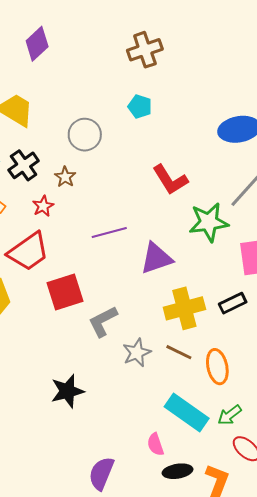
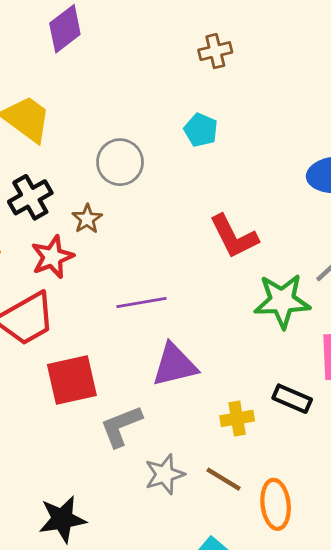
brown cross: (145, 50) -> (215, 51), size x0.7
red star: (43, 206) -> (52, 257), size x1.4
purple triangle: (156, 258) -> (175, 365), moved
black rectangle: (233, 303) -> (292, 399), moved, turned 44
yellow cross: (184, 308) -> (237, 418), size x0.6

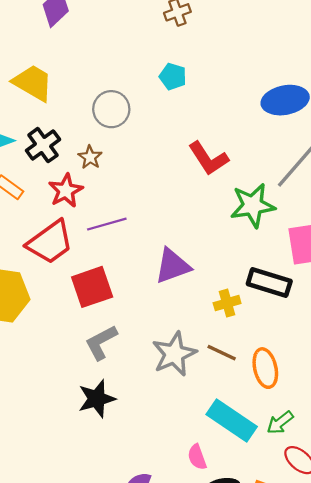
purple line: (141, 303) -> (107, 224), moved
black rectangle: (292, 399) -> (269, 282), size x1.4
gray L-shape: (121, 426) -> (101, 342), moved
gray star: (165, 474) -> (174, 354), size x1.4

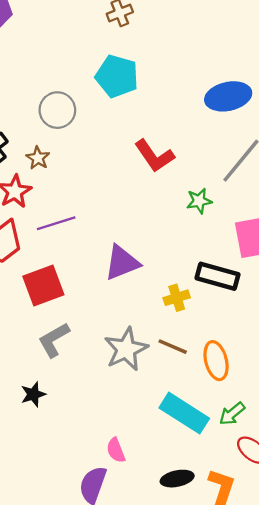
cyan pentagon: (173, 77) -> (117, 76), size x1.6
green star: (253, 205) -> (199, 201), size x0.6
black star: (97, 399) -> (33, 394), moved, size x0.7
pink semicircle: (197, 457) -> (116, 450), moved

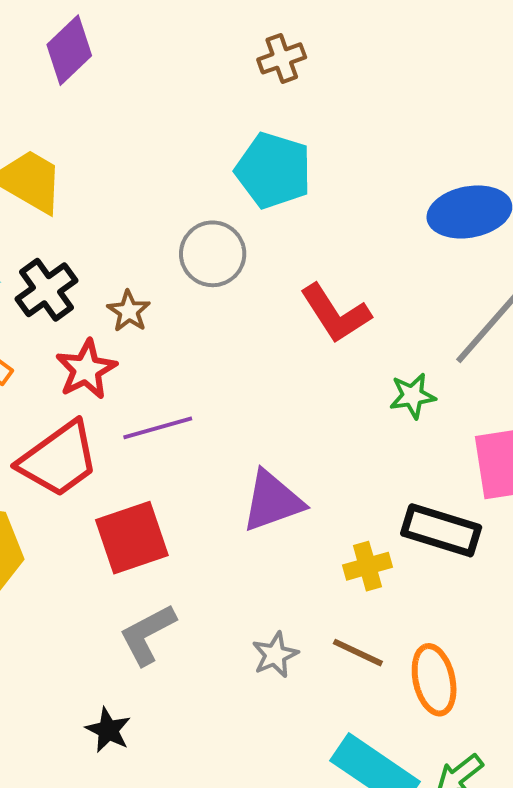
gray circle: (57, 110) -> (213, 254), moved
gray star: (126, 349) -> (275, 655), size x0.6
black star: (33, 394) -> (108, 730), turned -30

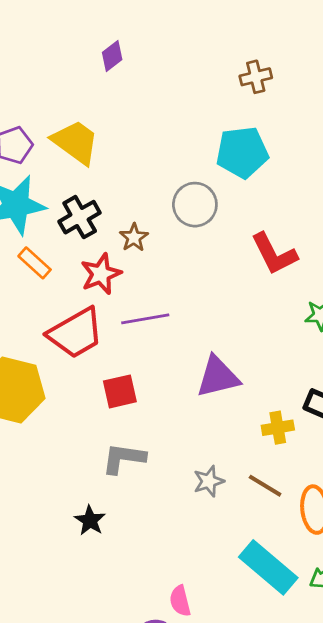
purple diamond: (69, 50) -> (112, 56), size x0.7
cyan pentagon: (273, 170) -> (242, 152), turned -30
red square: (132, 538) -> (120, 391), size x0.7
gray L-shape: (148, 634) -> (124, 458), turned 30

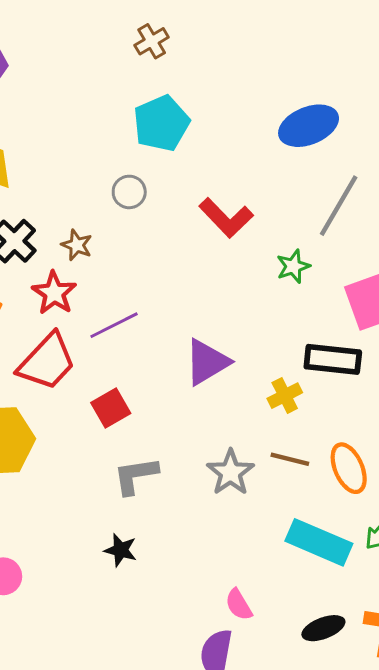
gray circle: (195, 205) -> (129, 192), size x0.7
gray star: (209, 481) -> (230, 472), size x1.4

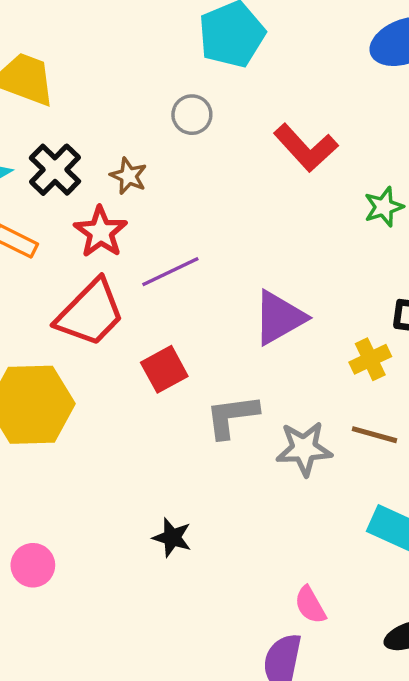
gray star: (230, 472) -> (304, 449), turned 30
gray L-shape: (136, 476) -> (232, 416), moved

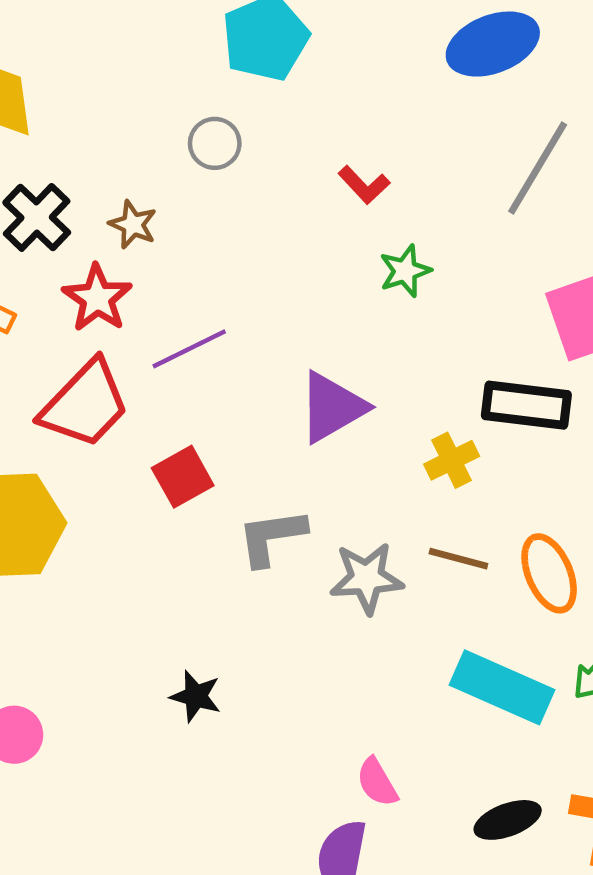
red L-shape: (306, 148) -> (364, 185), size x0.6
green star: (384, 207) -> (405, 271), moved

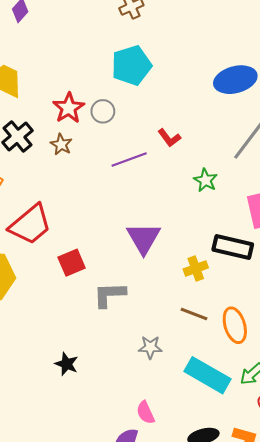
green star: (405, 271) -> (206, 180), moved, turned -30
red star: (97, 298) -> (69, 108), moved
purple line: (189, 349) -> (129, 159), moved
purple triangle: (332, 407) -> (144, 238), turned -36
gray star: (367, 578) -> (150, 347), moved, size x0.7

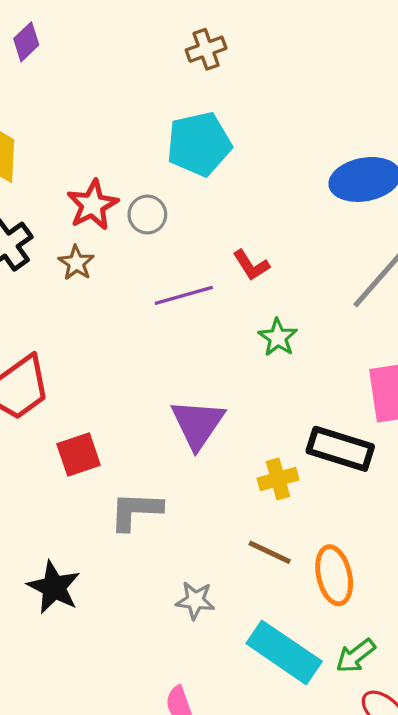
green star: (206, 180) -> (278, 337), moved
black star: (67, 364) -> (54, 587), moved, size x1.4

